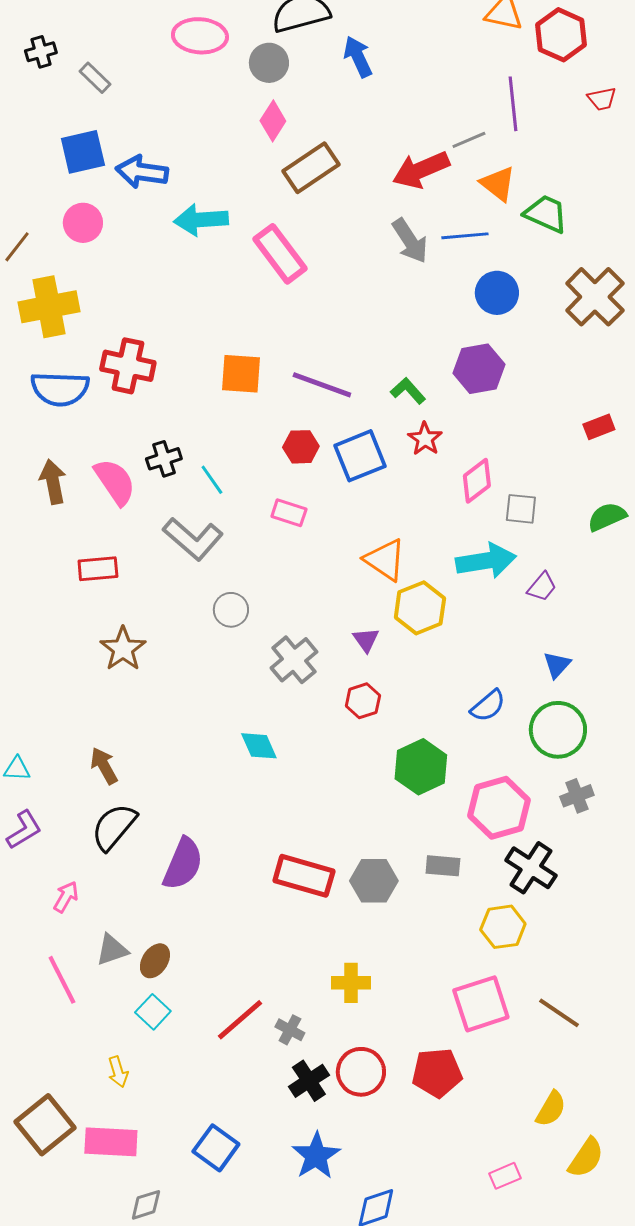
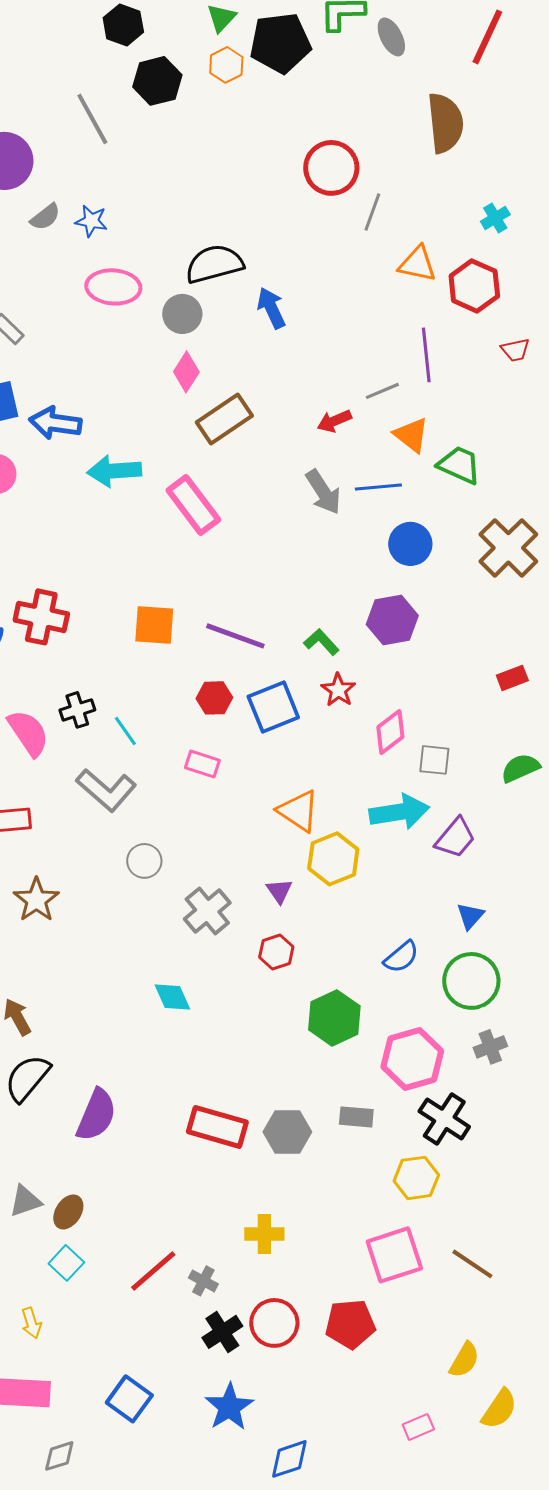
red arrow: (421, 170) -> (334, 421), size x0.6
purple trapezoid: (542, 587) -> (455, 838), size x1.4

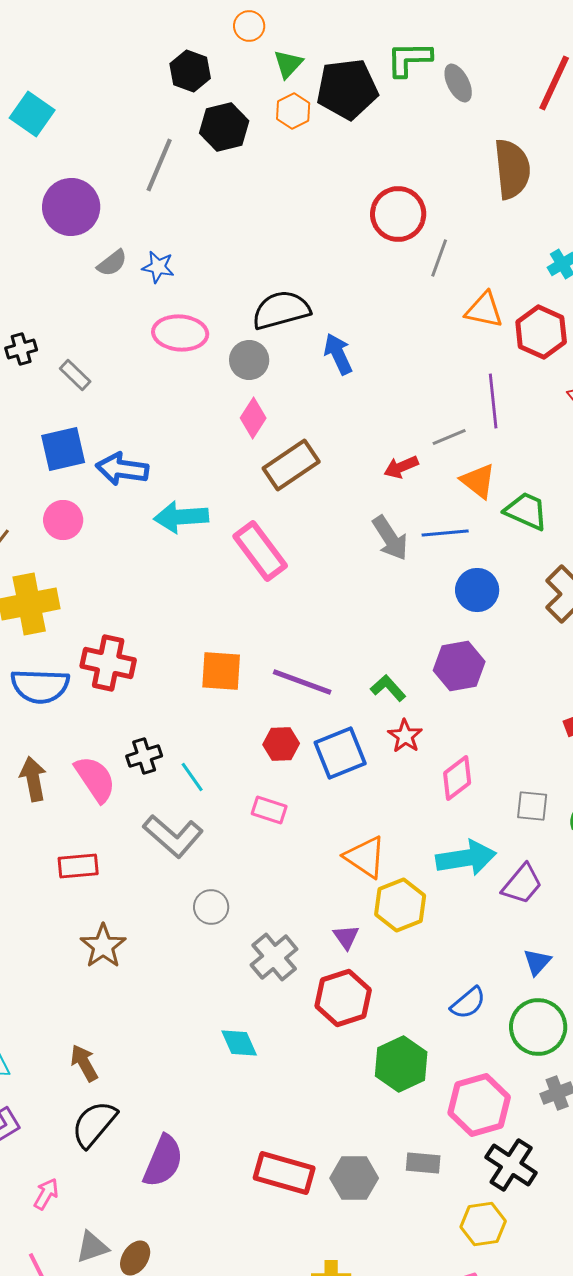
gray line: (92, 119) -> (159, 165), turned 52
gray square: (434, 760) -> (532, 806), moved
red hexagon: (276, 952) -> (343, 998), size x1.6

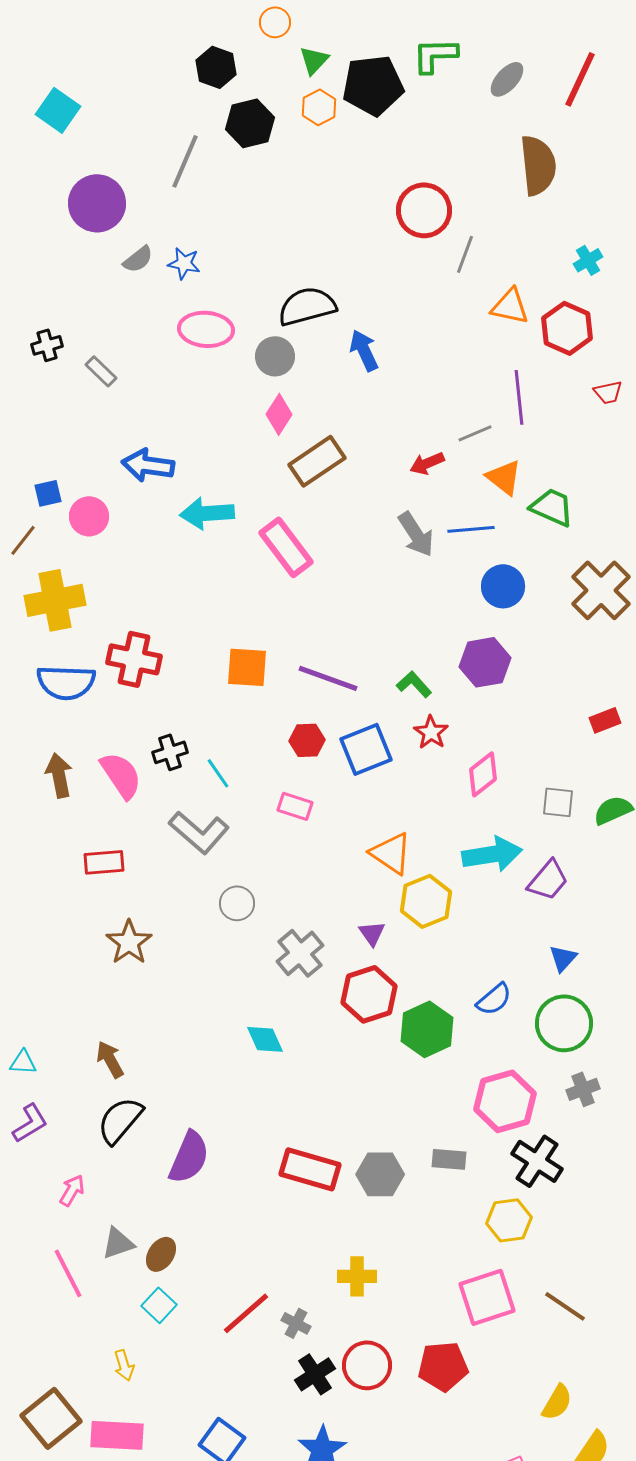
gray ellipse: (458, 83) -> (507, 79), moved, turned 69
blue square: (63, 449) -> (48, 493), moved, size x0.6
green hexagon: (401, 1064) -> (427, 1029), moved

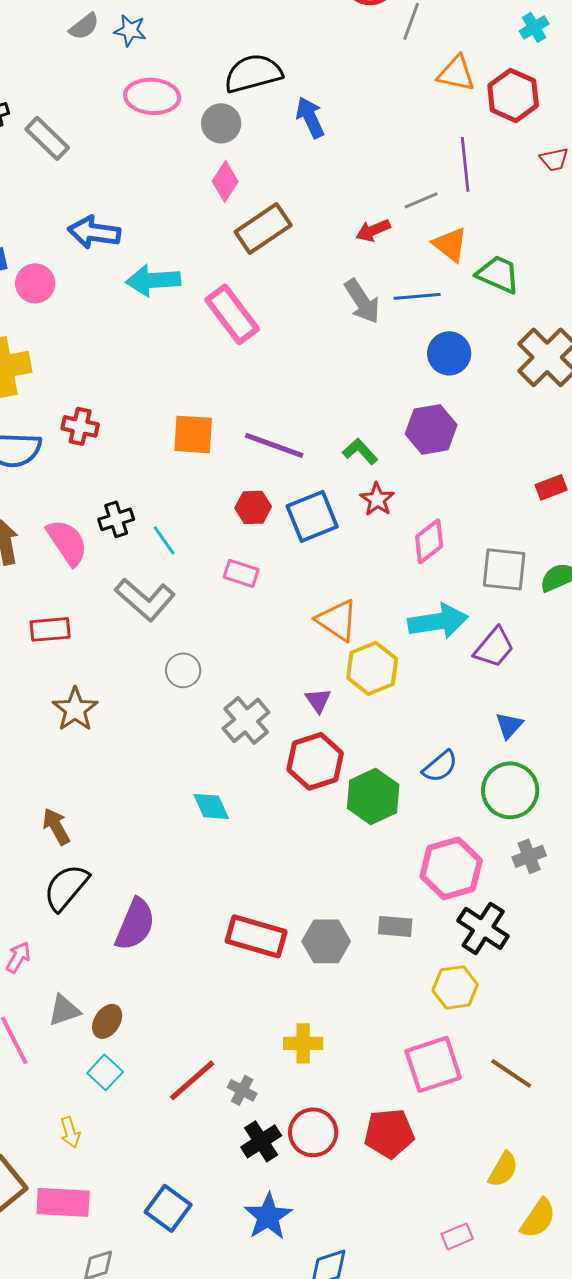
gray rectangle: (101, 371) -> (47, 138), size x1.4
red cross: (134, 659) -> (80, 426), size x0.7
gray square: (558, 802) -> (504, 569), size x1.4

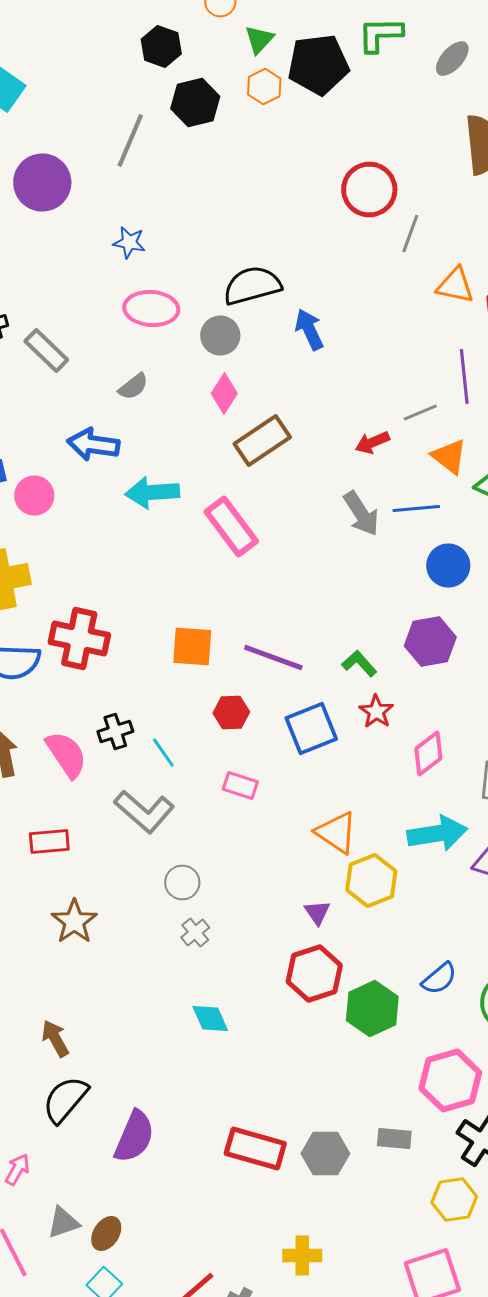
gray semicircle: (84, 26) -> (133, 386), moved
red cross: (80, 426) -> (79, 638), size x1.6
red hexagon: (253, 507) -> (231, 712), moved
gray cross: (246, 720) -> (195, 932), moved, size x0.6

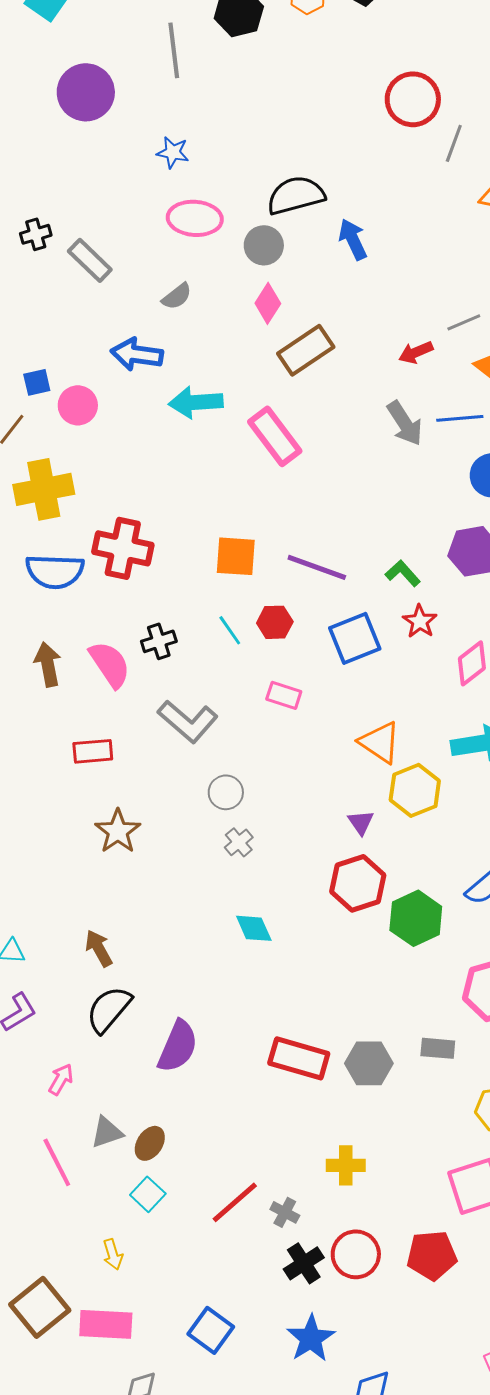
gray line: (130, 140) -> (174, 50), turned -30
cyan line: (163, 752) -> (230, 630), moved

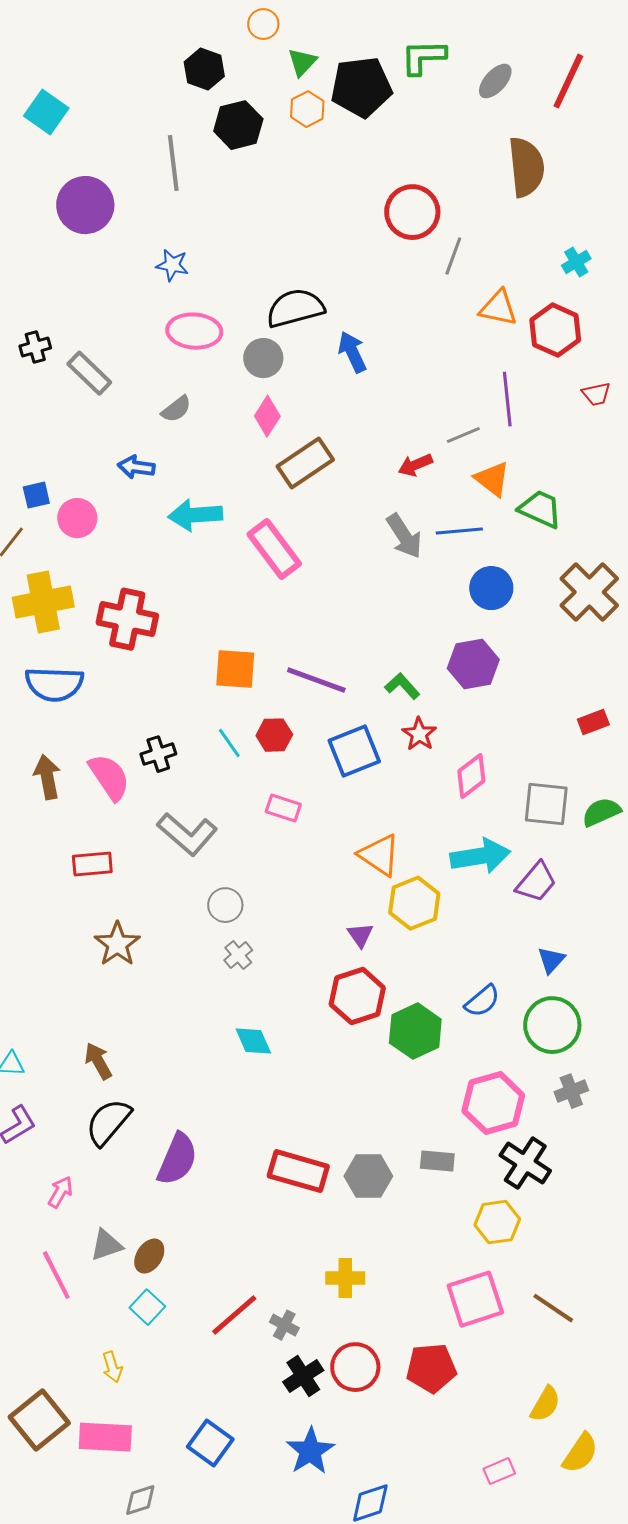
blue arrow: (137, 354) -> (136, 467), size x0.7
red cross: (123, 548) -> (127, 619), moved

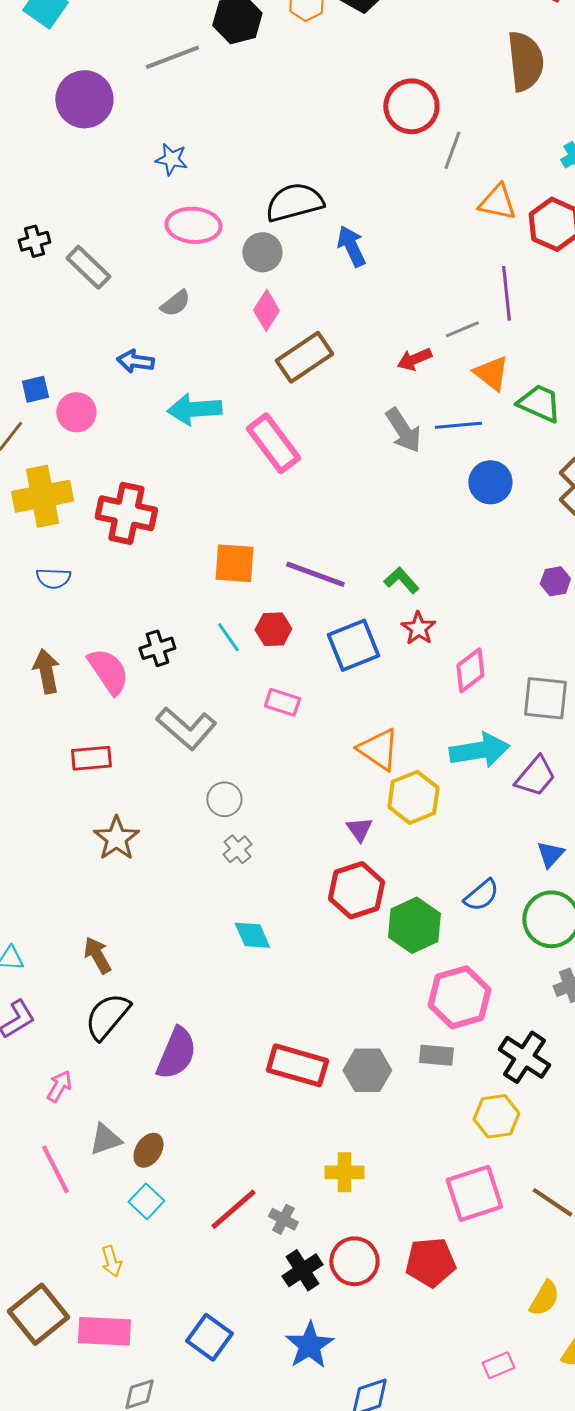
gray line: (173, 163) -> (172, 57), turned 76
purple hexagon: (473, 664) -> (555, 581), moved, size x0.6
blue semicircle: (54, 684) -> (53, 578), size x0.6
pink hexagon: (493, 1103) -> (459, 997), moved

